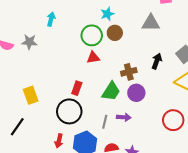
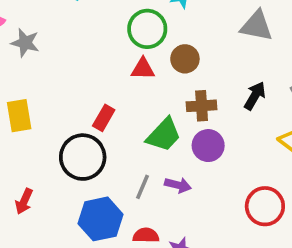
brown circle: (115, 33) -> (185, 59), moved
gray star: (29, 42) -> (25, 43), moved
red arrow: (59, 141) -> (24, 201), moved

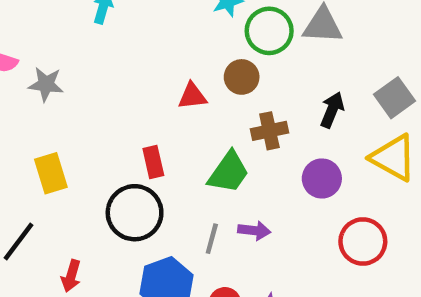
green circle: (147, 29) -> (269, 31), moved
red rectangle: (104, 118) -> (153, 162), turned -35
purple circle: (208, 146) -> (322, 178), moved

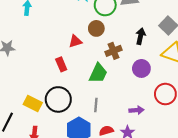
red rectangle: (153, 162) -> (61, 64), moved
yellow rectangle: (51, 173) -> (33, 103), moved, turned -36
purple arrow: (254, 231) -> (136, 110), moved

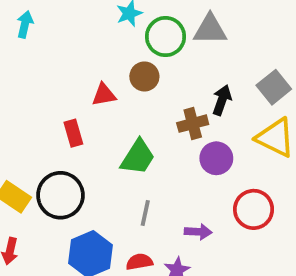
brown cross: (113, 51) -> (193, 124), moved
gray line: (96, 105) -> (145, 213), moved

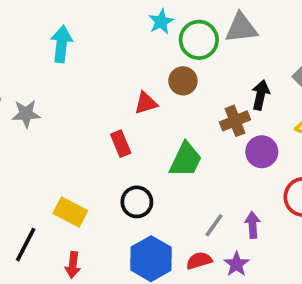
cyan arrow: (25, 24) -> (61, 44), size x1.4
black circle: (60, 195) -> (137, 202), moved, size x0.7
gray line: (145, 213) -> (214, 225), moved, turned 30
purple arrow: (198, 232) -> (253, 225), turned -90

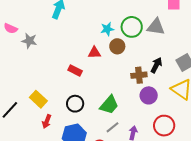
cyan star: (161, 22) -> (107, 29), moved
red rectangle: (121, 144) -> (75, 70), turned -56
green trapezoid: (186, 160) -> (109, 105), moved
red arrow: (73, 265) -> (47, 121), moved

